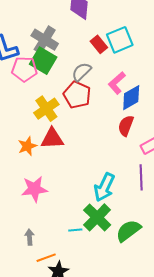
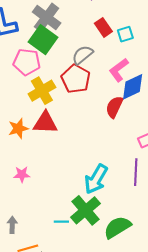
cyan square: (120, 40) -> (125, 34), moved, size x0.6
pink pentagon: (24, 69) -> (27, 62), moved
red semicircle: (126, 126) -> (114, 107), moved
pink star: (34, 189) -> (22, 174), size x0.6

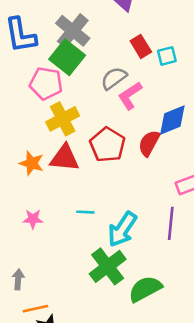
pink L-shape: (119, 70) -> (130, 96), moved
red pentagon: (76, 79) -> (107, 145), moved
orange star: (18, 128) -> (32, 163), turned 30
cyan line: (61, 222) -> (85, 212), moved

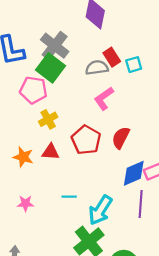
gray semicircle: (114, 78) -> (97, 68), moved, turned 30
yellow cross: (63, 119) -> (48, 119), size x0.7
blue diamond: (172, 120) -> (134, 173), moved
red triangle: (65, 158) -> (51, 152), size x0.7

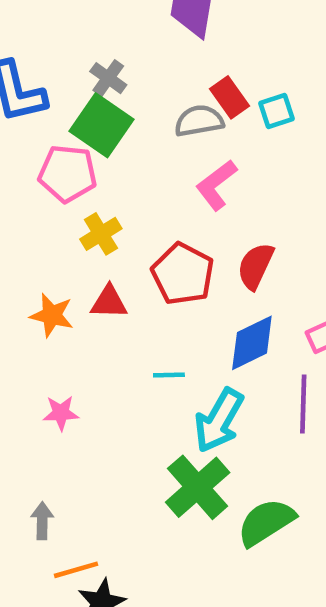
gray cross: (55, 46) -> (108, 78), size x0.6
blue diamond: (134, 173) -> (252, 343), moved
cyan line: (69, 197) -> (169, 375), moved

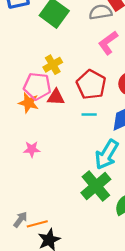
pink pentagon: (68, 173) -> (37, 86), moved
cyan line: (169, 375) -> (89, 115), moved
gray arrow: (42, 521) -> (20, 219), moved, turned 35

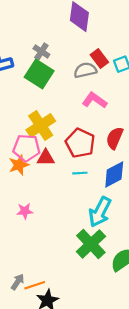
pink L-shape: (108, 43) -> (95, 100), turned 75
yellow cross: (53, 65) -> (41, 125), size x1.5
orange star: (29, 103) -> (19, 165), turned -30

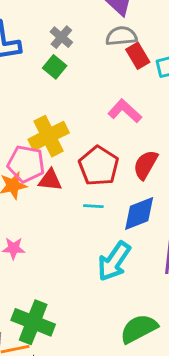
gray semicircle: (85, 70) -> (121, 36), moved
green square: (39, 74) -> (55, 67), size x0.6
green cross: (91, 244) -> (33, 322), moved, turned -32

